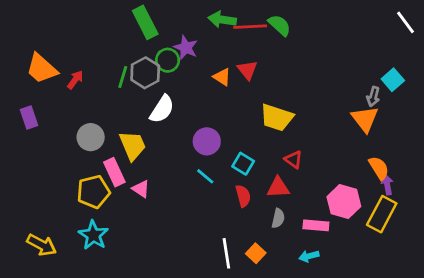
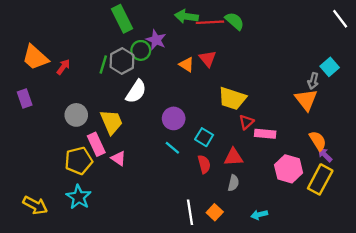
red triangle: (294, 160) -> (246, 122), moved, turned 42
purple arrow: (387, 185) -> (325, 155), turned -35
pink rectangle: (316, 225) -> (265, 134), moved

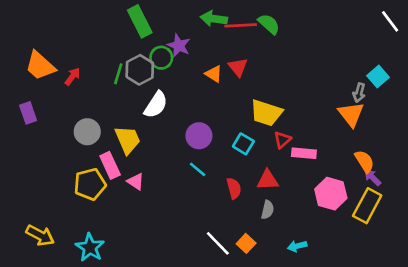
cyan square: (204, 137) -> (243, 144), moved
cyan star: (79, 197) -> (90, 247), moved
white line: (190, 212) -> (218, 243), turned -35

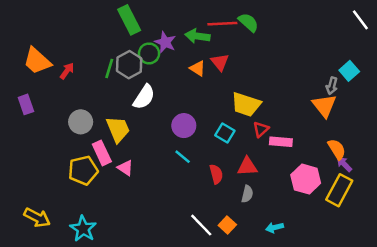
green arrow: (214, 19) -> (198, 36), moved

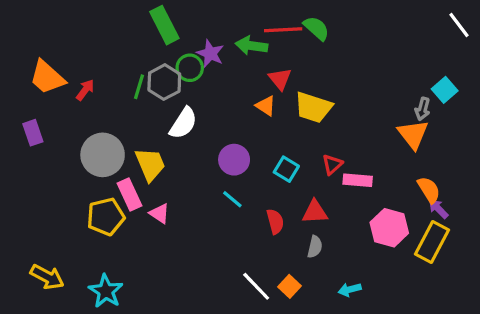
orange triangle: (198, 68) -> (266, 106), moved
yellow trapezoid: (246, 104) -> (313, 107), moved
gray circle: (81, 122) -> (103, 155), size x1.4

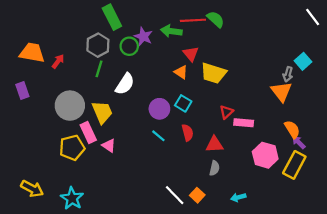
orange trapezoid: (47, 77) -> (32, 53), turned 148
gray hexagon: (164, 82) -> (98, 45), moved
green line: (139, 87) -> (99, 69), moved
cyan square: (286, 169) -> (183, 103), moved
red semicircle: (275, 221) -> (188, 133), moved

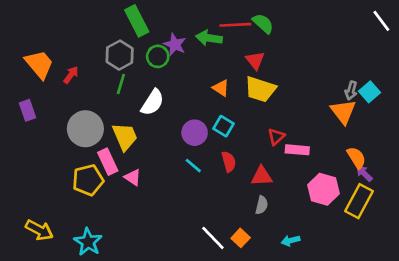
orange trapezoid: (32, 53) -> (39, 64), turned 40
red triangle: (191, 54) -> (255, 60), moved
cyan square: (303, 61) -> (370, 92), moved

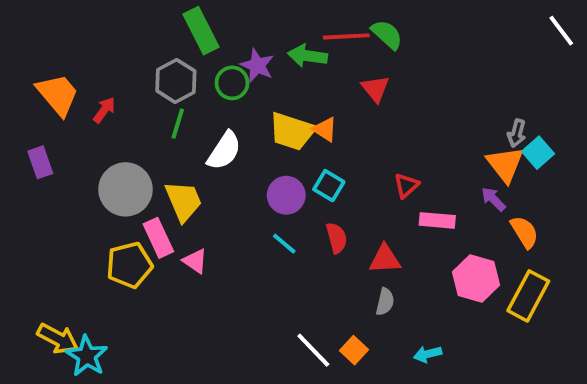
yellow trapezoid: (260, 89) -> (292, 131), moved
cyan square: (370, 92) -> (538, 153), moved
red triangle: (276, 137) -> (406, 186), moved
purple arrow: (364, 173) -> (493, 199), moved
cyan star: (88, 242) -> (87, 356), moved

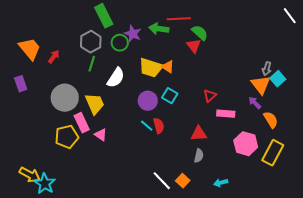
green semicircle: (387, 34) -> (200, 33), moved
red semicircle: (337, 238) -> (159, 126), moved

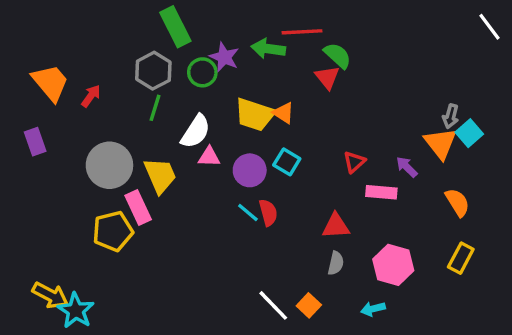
purple arrow: (255, 103) -> (407, 167), moved
pink triangle: (101, 135) -> (209, 157), moved, turned -32
pink hexagon: (246, 144) -> (393, 265), moved
yellow rectangle: (273, 153) -> (461, 258), size x0.7

